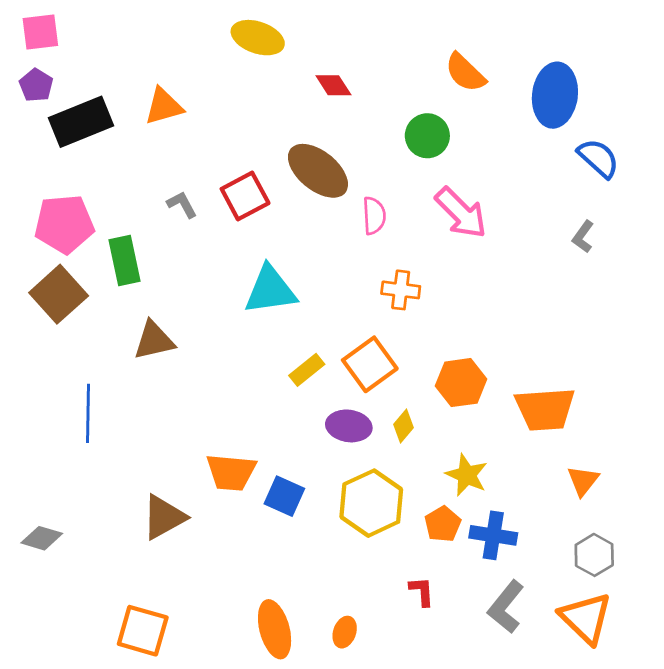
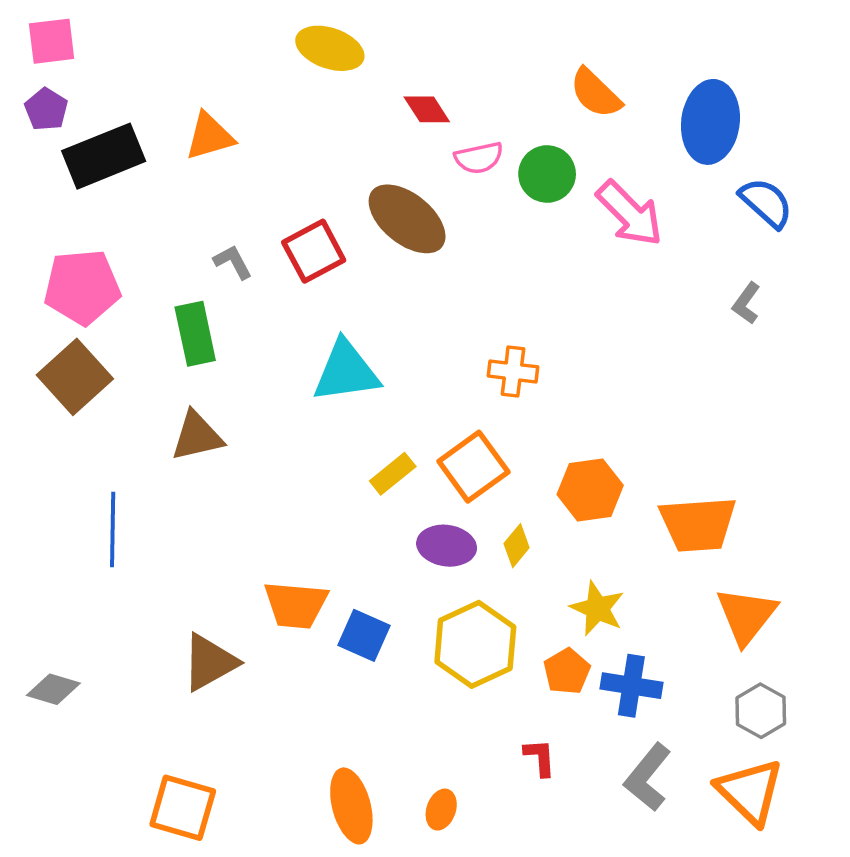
pink arrow: (461, 213) -> (630, 213), moved
pink semicircle: (374, 216) -> (479, 158), moved, turned 81
green rectangle: (124, 261) -> (195, 334), moved
orange triangle: (583, 481) -> (746, 616), size x1.5

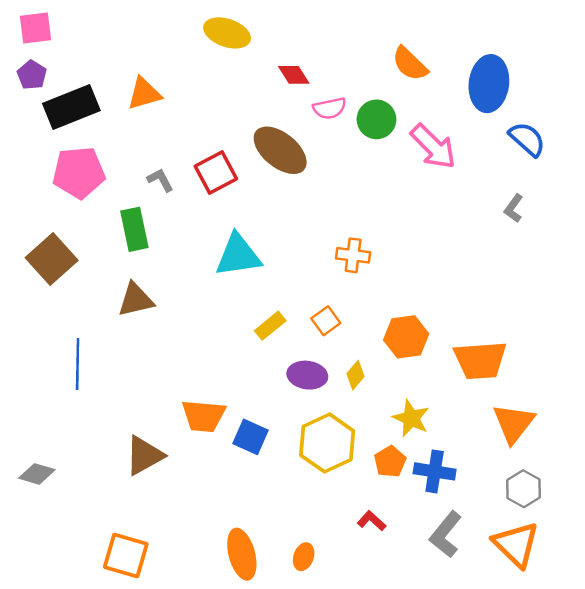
pink pentagon: (82, 287) -> (79, 173), moved
orange square: (473, 467) -> (326, 321), size x0.6
red L-shape: (540, 757) -> (372, 521), turned -44

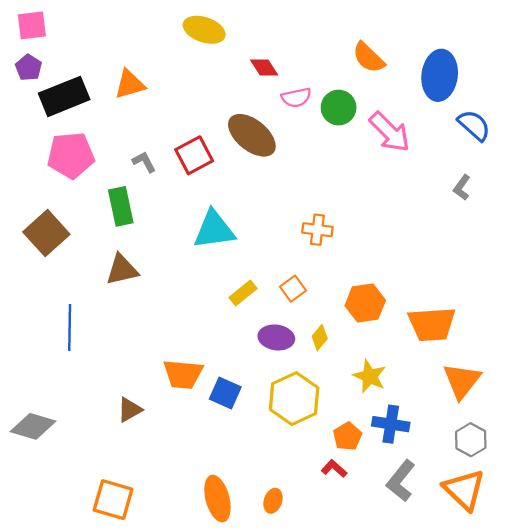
brown triangle: (144, 455) -> (130, 410), size x0.7
orange pentagon: (390, 462) -> (347, 436), moved
gray diamond: (37, 474) -> (33, 426), size x1.4

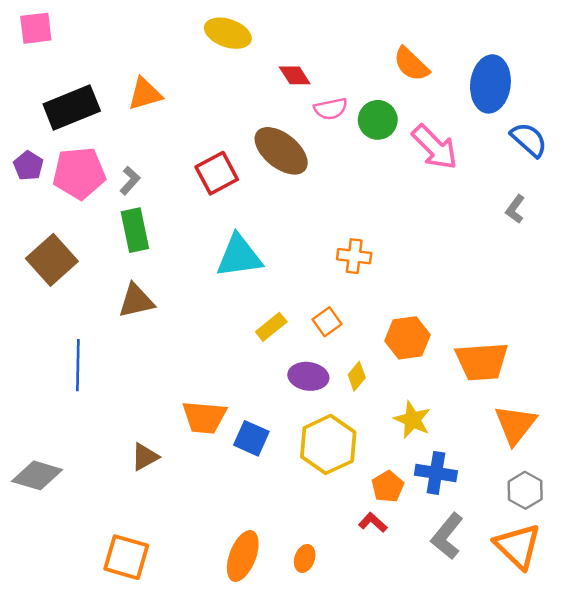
purple pentagon: (29, 68) -> (28, 166), moved
gray L-shape: (144, 162) -> (130, 181), moved, turned 70
orange ellipse: (217, 499) -> (243, 556), turned 36

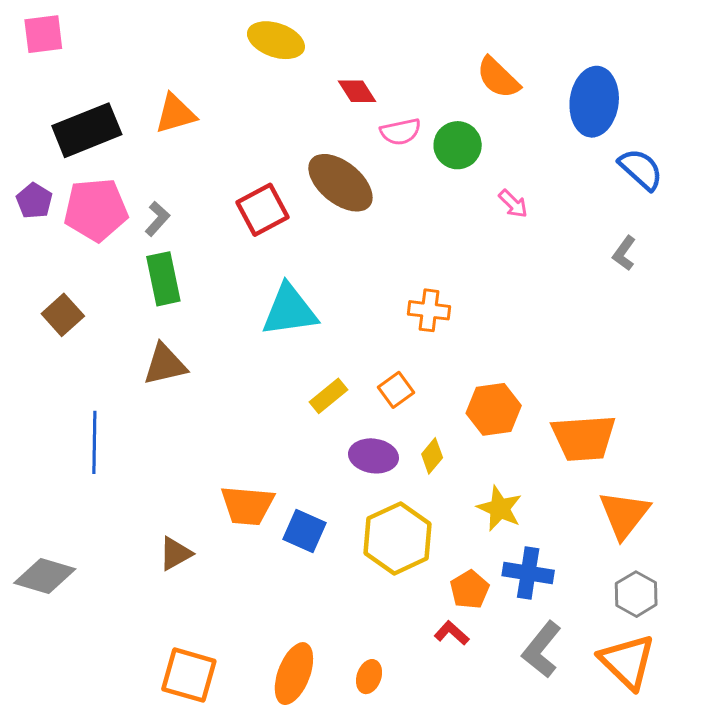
pink arrow: (435, 147) -> (513, 204), moved, size x0.5
brown square: (52, 260) -> (63, 315), size x0.7
orange square: (126, 557) -> (189, 675), moved

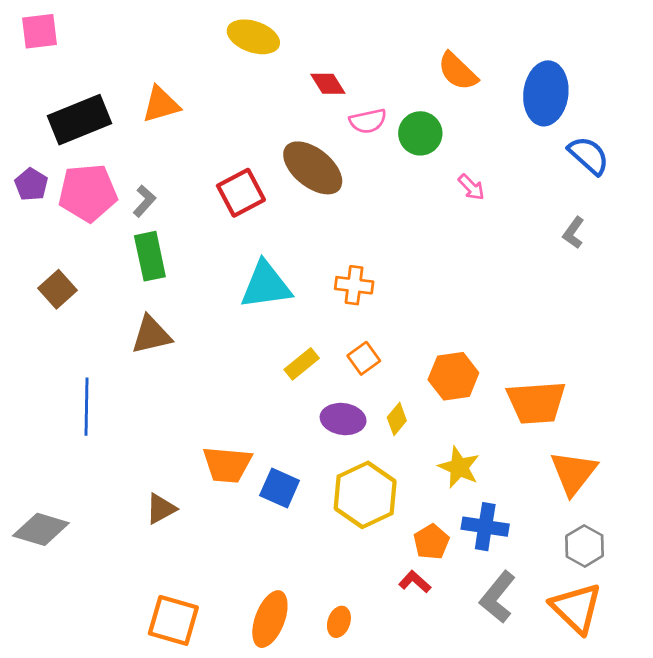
orange cross: (429, 310) -> (354, 285), moved

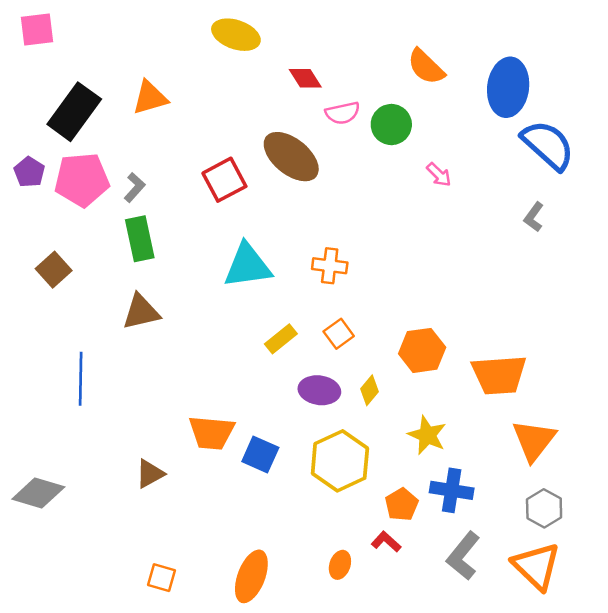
black rectangle: (80, 120) -> (74, 112), turned -32
blue semicircle: (589, 155) -> (548, 145), size x1.4
orange square: (173, 620) -> (162, 578), size x0.6
orange ellipse: (339, 622) -> (340, 565), moved

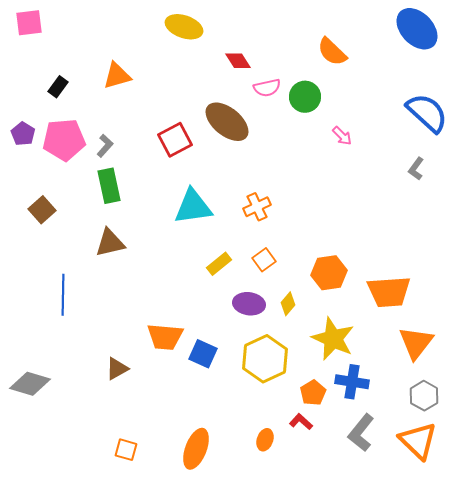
blue ellipse: (508, 87) -> (417, 29), moved, turned -51
black rectangle: (74, 112) -> (58, 87), size x0.5
orange cross: (330, 266) -> (257, 207), turned -32
yellow star: (427, 435) -> (333, 339), size x1.4

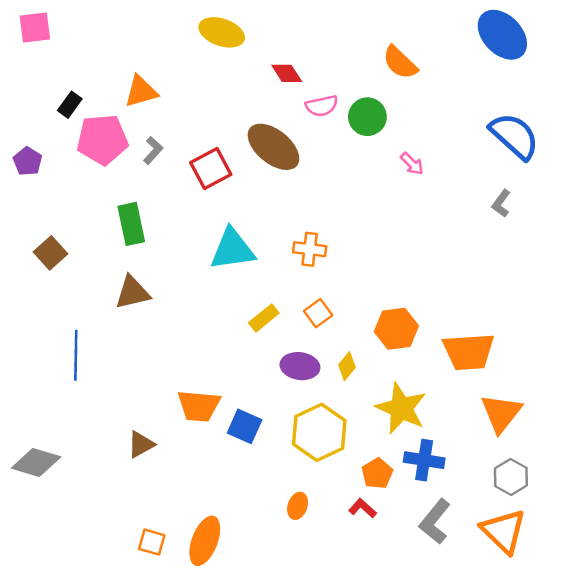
pink pentagon: (64, 140) -> (102, 140), moved
gray L-shape: (105, 146) -> (153, 150), moved
orange cross: (257, 207) -> (310, 249), turned 32
orange ellipse: (265, 440) -> (298, 506), moved
orange ellipse: (196, 449) -> (205, 541), moved

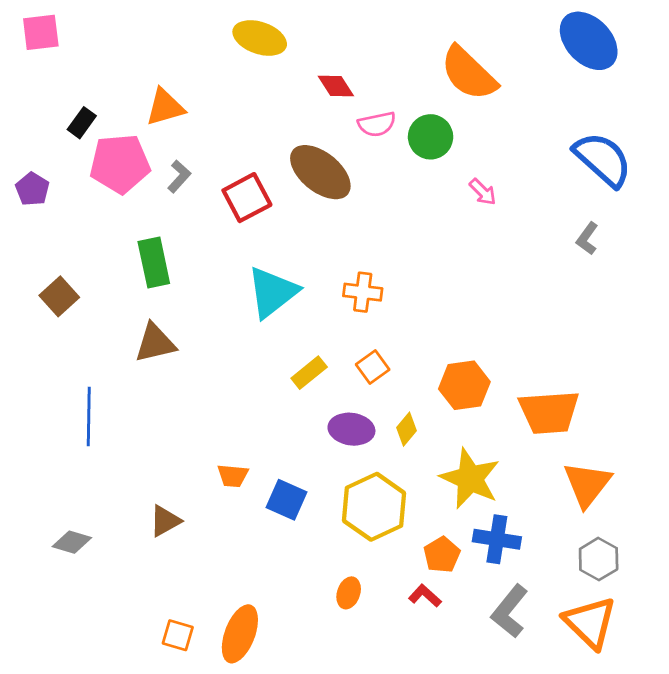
orange semicircle: (400, 62) -> (469, 73), size x1.4
cyan triangle: (232, 249) -> (272, 292), turned -30
orange trapezoid: (199, 406) -> (233, 476), size x0.6
gray diamond: (36, 462) -> (72, 542), moved, size x0.7

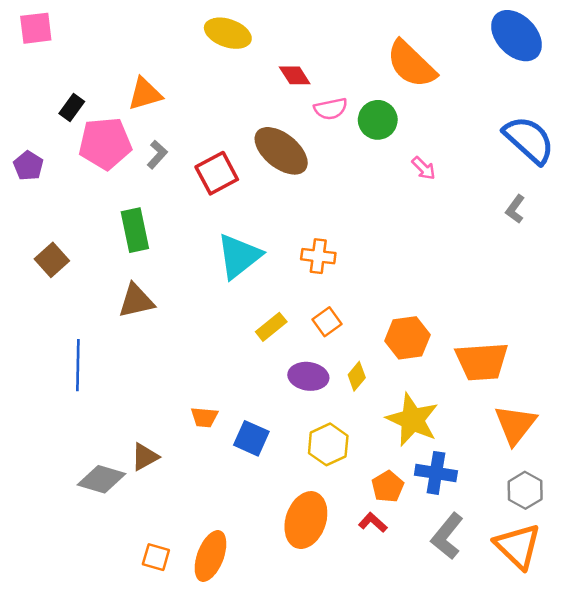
yellow hexagon: (374, 507) -> (328, 444), size x0.7
gray diamond: (72, 542) -> (101, 479), moved, size x1.4
orange ellipse: (349, 593) -> (306, 520), size x2.0

